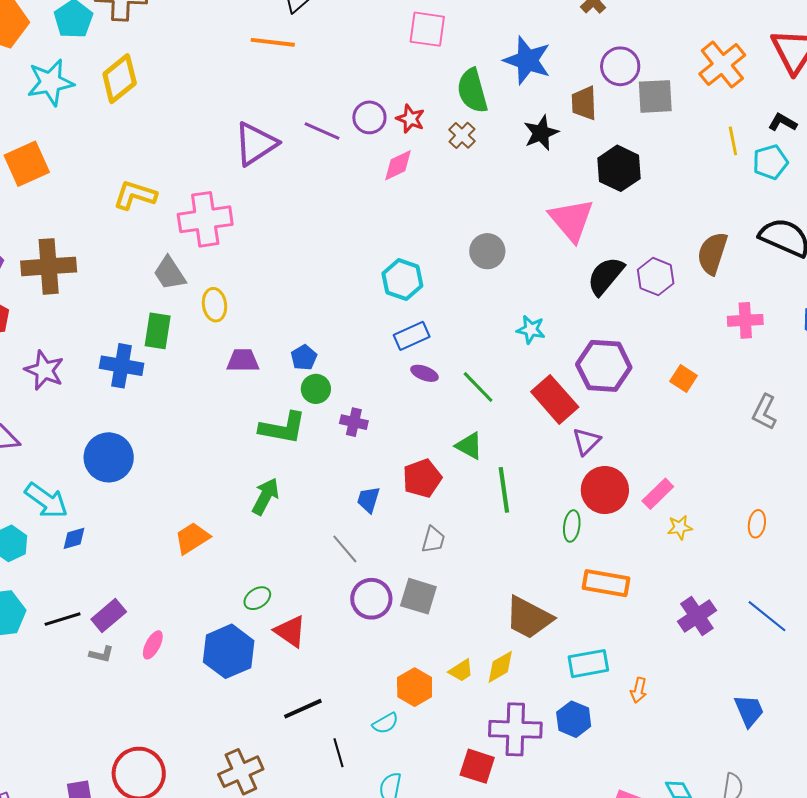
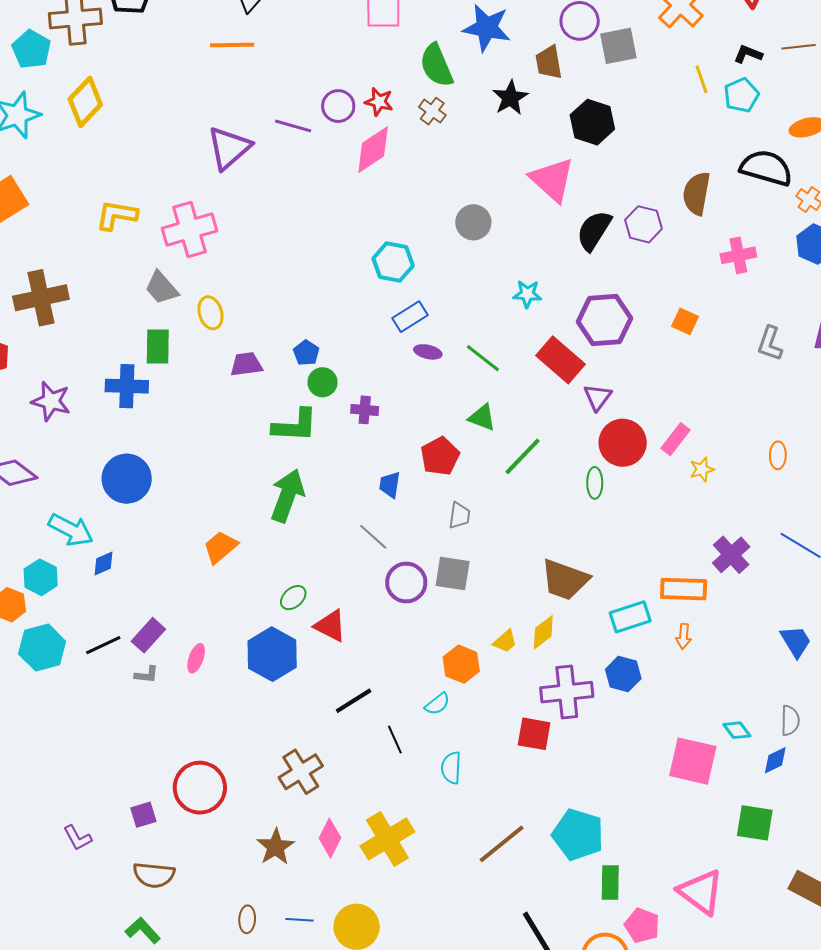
pink diamond: (398, 165) -> (373, 150), size x1.4
green line: (504, 490) -> (523, 456), turned 60
green arrow: (266, 496) -> (287, 496), size x1.4
orange rectangle: (606, 583) -> (684, 589), moved

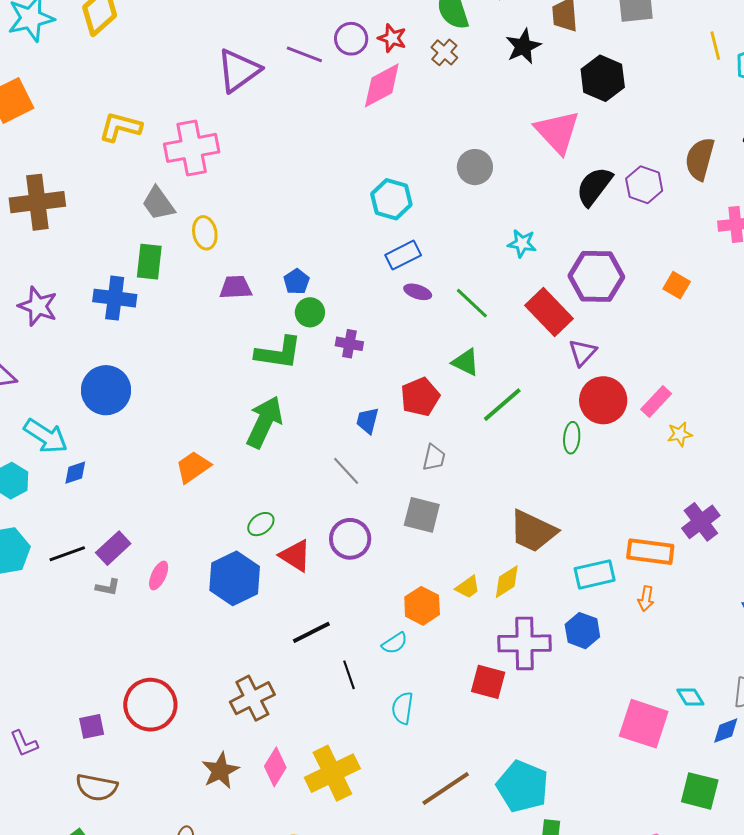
purple circle: (406, 583) -> (350, 539), moved

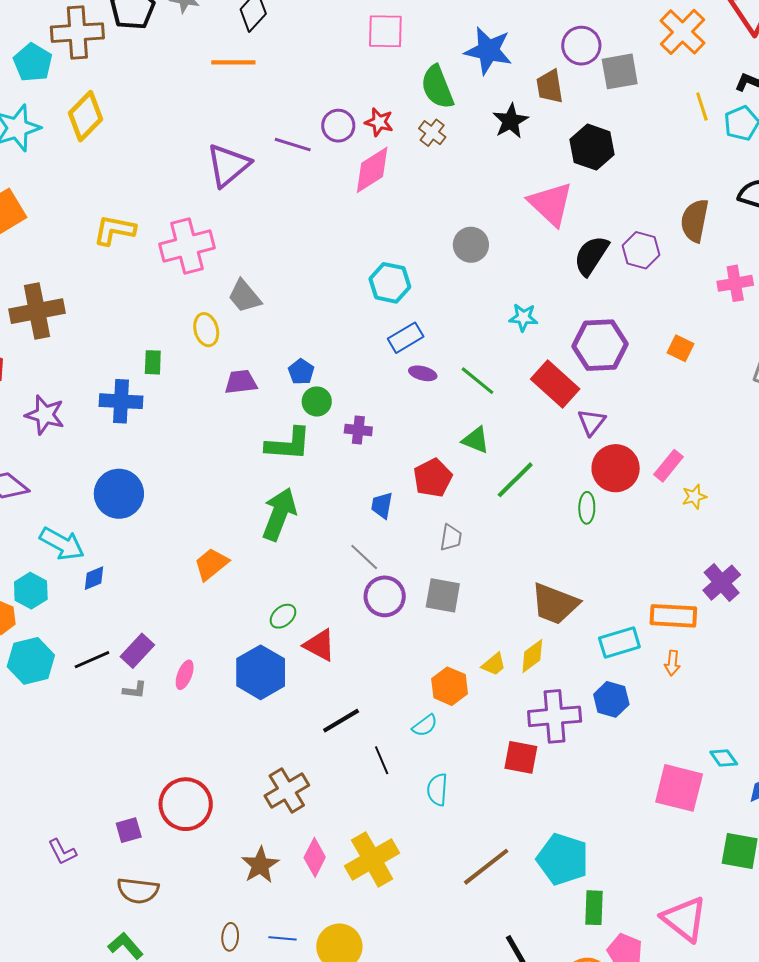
gray trapezoid: (158, 203) -> (244, 296), moved
green rectangle: (149, 262) -> (153, 362), size x0.7
purple circle: (350, 539) -> (385, 596), moved

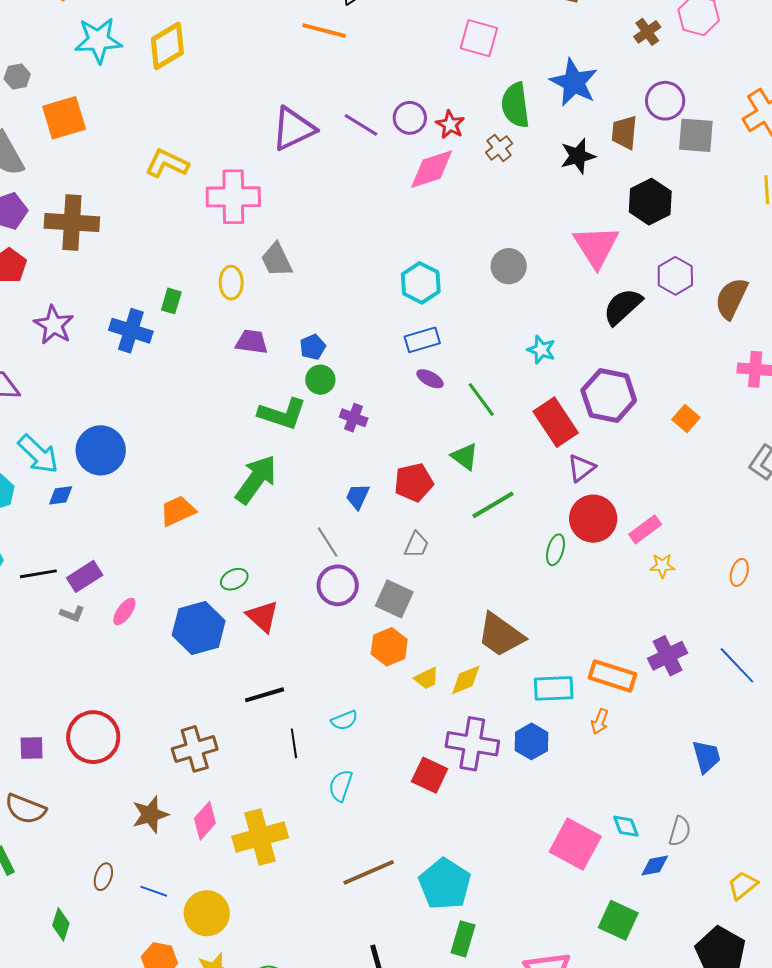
purple hexagon: (641, 250) -> (675, 276), moved
blue circle: (119, 494) -> (101, 450), moved
orange hexagon: (450, 686) -> (389, 647), moved

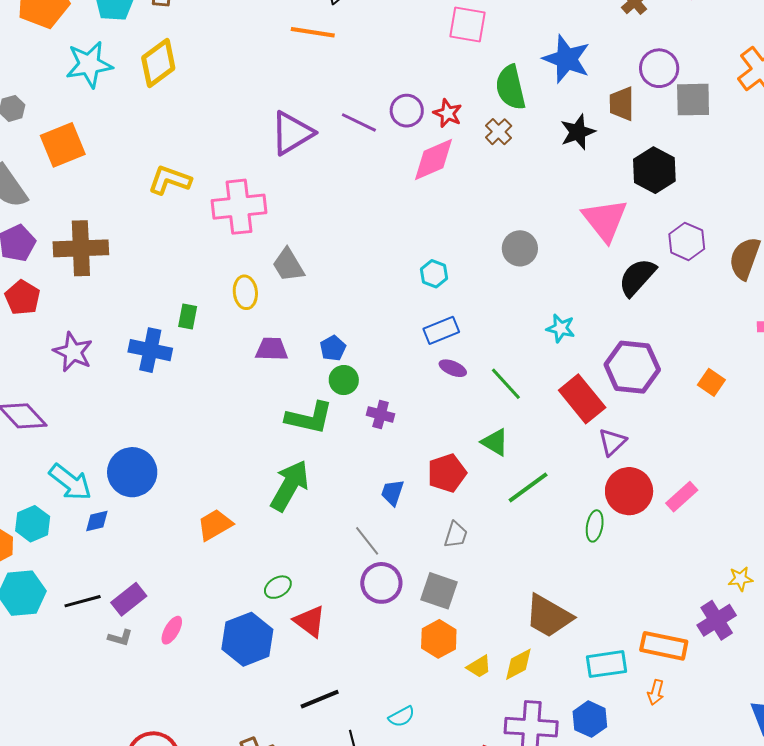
cyan hexagon: (421, 283) -> (434, 274), size x0.7
yellow star: (662, 566) -> (740, 579), moved

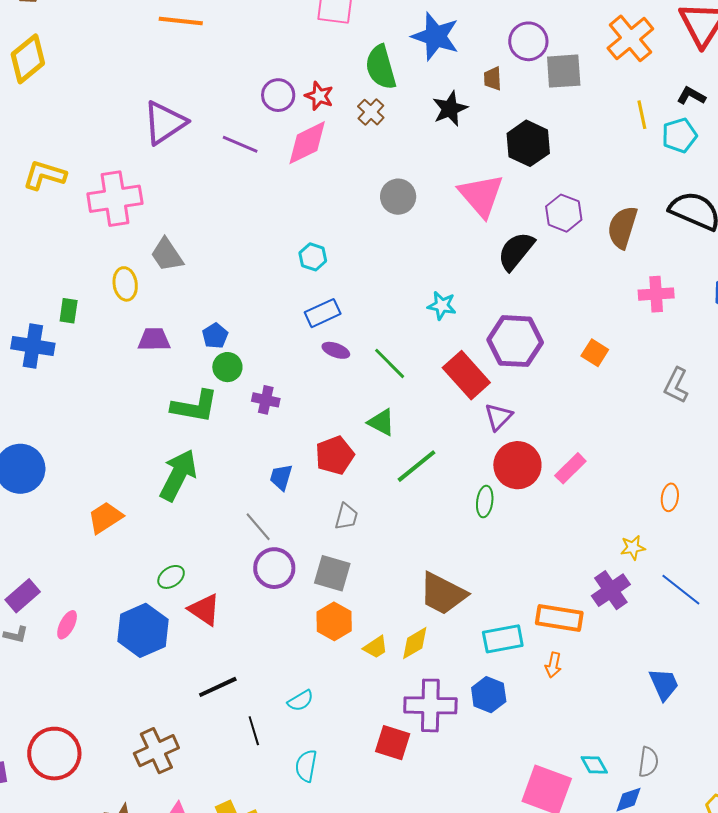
brown trapezoid: (622, 104) -> (493, 79), size x0.7
purple line: (359, 122) -> (240, 144), moved
gray circle: (520, 248) -> (398, 197), moved

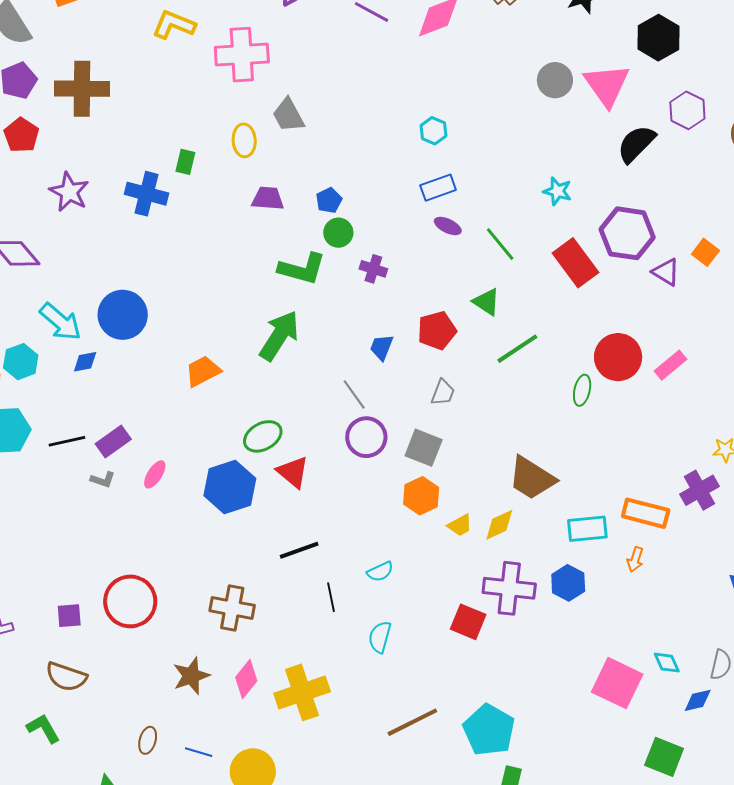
gray circle: (398, 197) -> (555, 80), moved
purple triangle: (498, 417) -> (666, 272), moved, turned -48
green ellipse: (171, 577) -> (263, 436), size x1.4
brown cross: (156, 751) -> (232, 608), turned 30

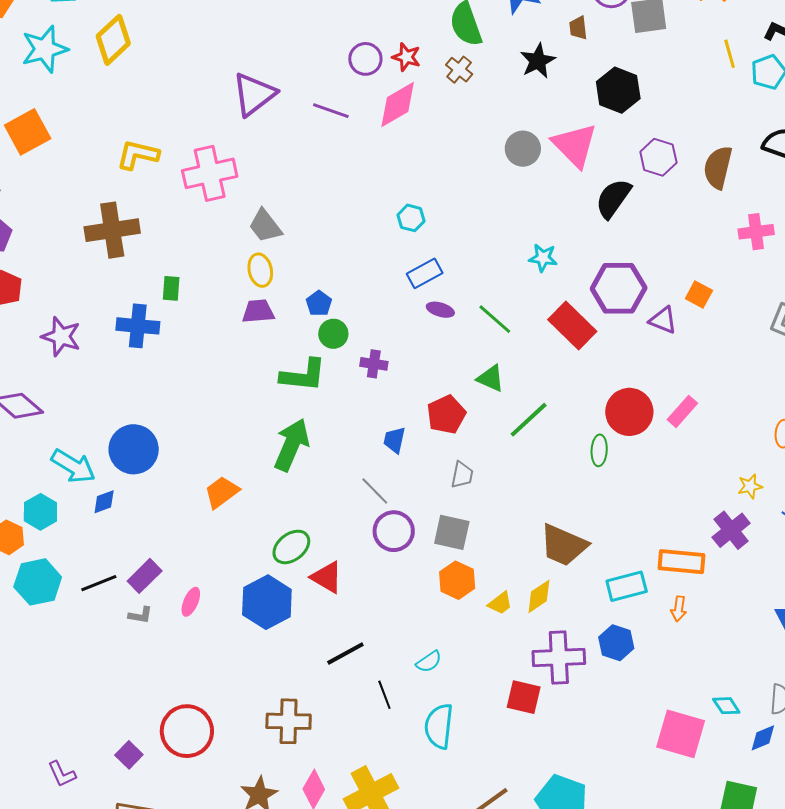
brown cross: (82, 89) -> (112, 230), moved
yellow ellipse: (244, 140) -> (260, 270), moved
purple square: (69, 616) -> (129, 755), turned -32
cyan semicircle: (380, 637) -> (439, 726), size x1.4

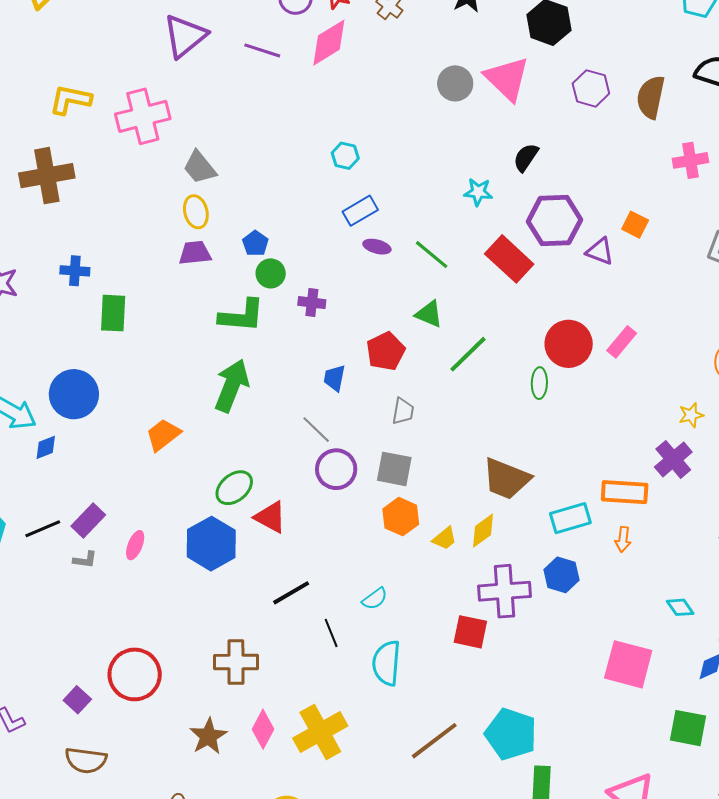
black semicircle: (613, 198) -> (526, 157), moved, size x0.7
green rectangle: (171, 288) -> (113, 313), moved, size x1.5
blue cross: (138, 326) -> (75, 271), size x0.7
cyan diamond: (726, 706) -> (680, 607), moved

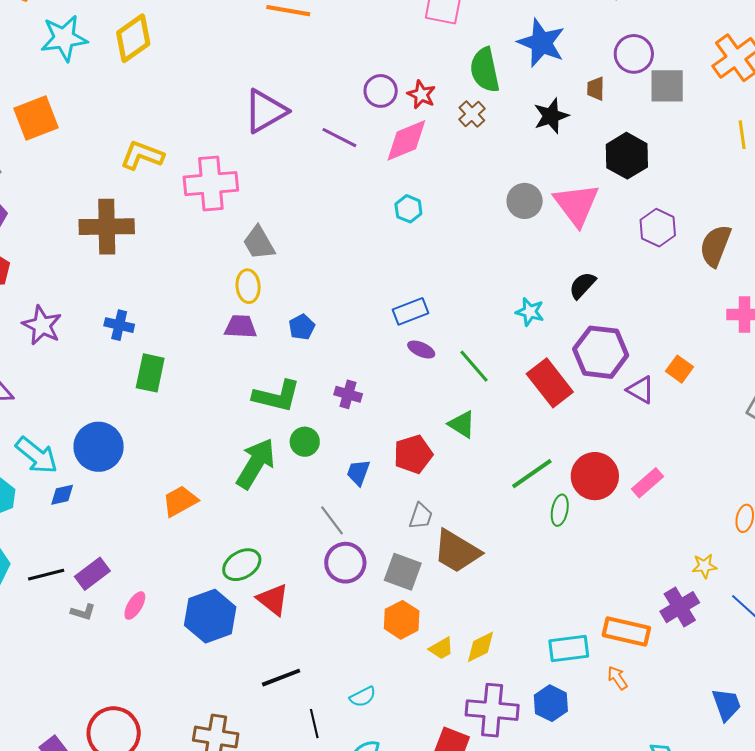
cyan hexagon: (345, 156) -> (408, 209), moved
green circle: (271, 273) -> (305, 442), moved
green line: (468, 354) -> (532, 474), moved
brown trapezoid: (506, 479) -> (457, 551), moved
orange arrow: (623, 539) -> (617, 678), turned 130

